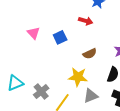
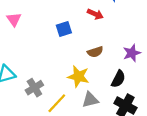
pink triangle: (34, 33) -> (14, 19), moved

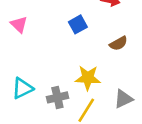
yellow star: (78, 76) -> (88, 78), moved
gray cross: (34, 88) -> (57, 97), turned 30

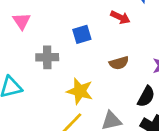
gray cross: (57, 97) -> (47, 57), moved

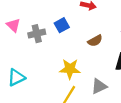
gray cross: (47, 57) -> (37, 34), moved

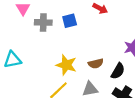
brown semicircle: (95, 41) -> (96, 64), moved

